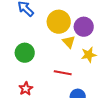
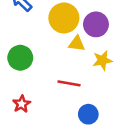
yellow triangle: (69, 42) -> (77, 44), turned -40

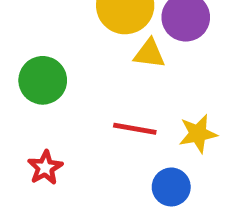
yellow star: (102, 60) -> (198, 134), moved

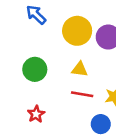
yellow triangle: (149, 54) -> (80, 69), moved

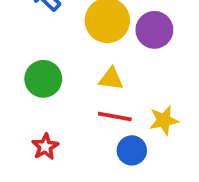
blue circle: (101, 124) -> (132, 150), moved

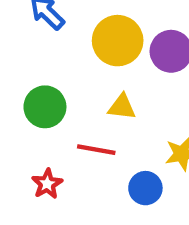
red line: (115, 117) -> (96, 150), moved

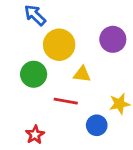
yellow circle: (118, 41) -> (59, 45), moved
red star: (47, 184) -> (35, 135), moved

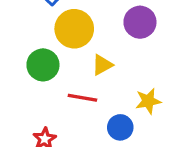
yellow triangle: (82, 74) -> (102, 65), turned -36

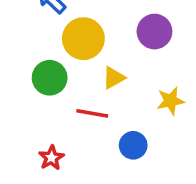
yellow star: (148, 101) -> (170, 101), moved

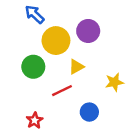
purple circle: (154, 32) -> (88, 31), moved
red line: (92, 113) -> (62, 91), turned -36

